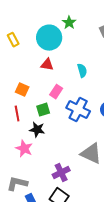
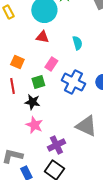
pink star: (24, 149) -> (34, 125), moved

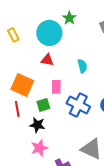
orange square: (17, 62) -> (22, 85), size x1.6
pink rectangle: (51, 64) -> (56, 87), turned -32
pink star: (34, 125) -> (39, 148), turned 30

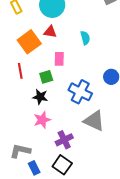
orange square: (22, 85) -> (29, 42), moved, turned 30
blue cross: (78, 105) -> (80, 92), moved
red line: (17, 109) -> (20, 71), moved

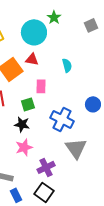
gray triangle: (94, 121) -> (76, 148), turned 30

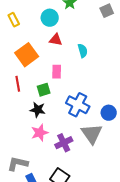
cyan circle: (34, 32) -> (50, 18), size x0.7
red triangle: (32, 59) -> (56, 40), moved
blue circle: (93, 104) -> (109, 113), moved
purple cross: (46, 167) -> (64, 143), moved

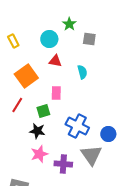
gray square: (107, 11) -> (89, 39), moved, turned 32
red line: (18, 84) -> (17, 105), turned 42
purple cross: (64, 143) -> (63, 164), turned 30

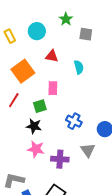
cyan circle: (49, 39) -> (37, 31), moved
blue cross: (77, 126) -> (74, 121), size x0.7
pink star: (39, 154) -> (36, 149), turned 30
gray triangle: (91, 155) -> (88, 150), size x0.7

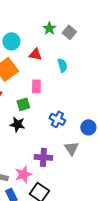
green star: (66, 19) -> (49, 28), moved
cyan circle: (37, 31) -> (11, 41), moved
gray square: (86, 34) -> (69, 32), turned 32
pink star: (36, 149) -> (23, 174), moved, turned -30

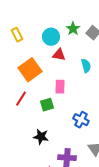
cyan circle: (11, 41) -> (51, 37), moved
black star: (17, 124) -> (41, 137), moved

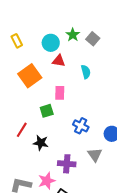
red line: (21, 99) -> (22, 130), moved

